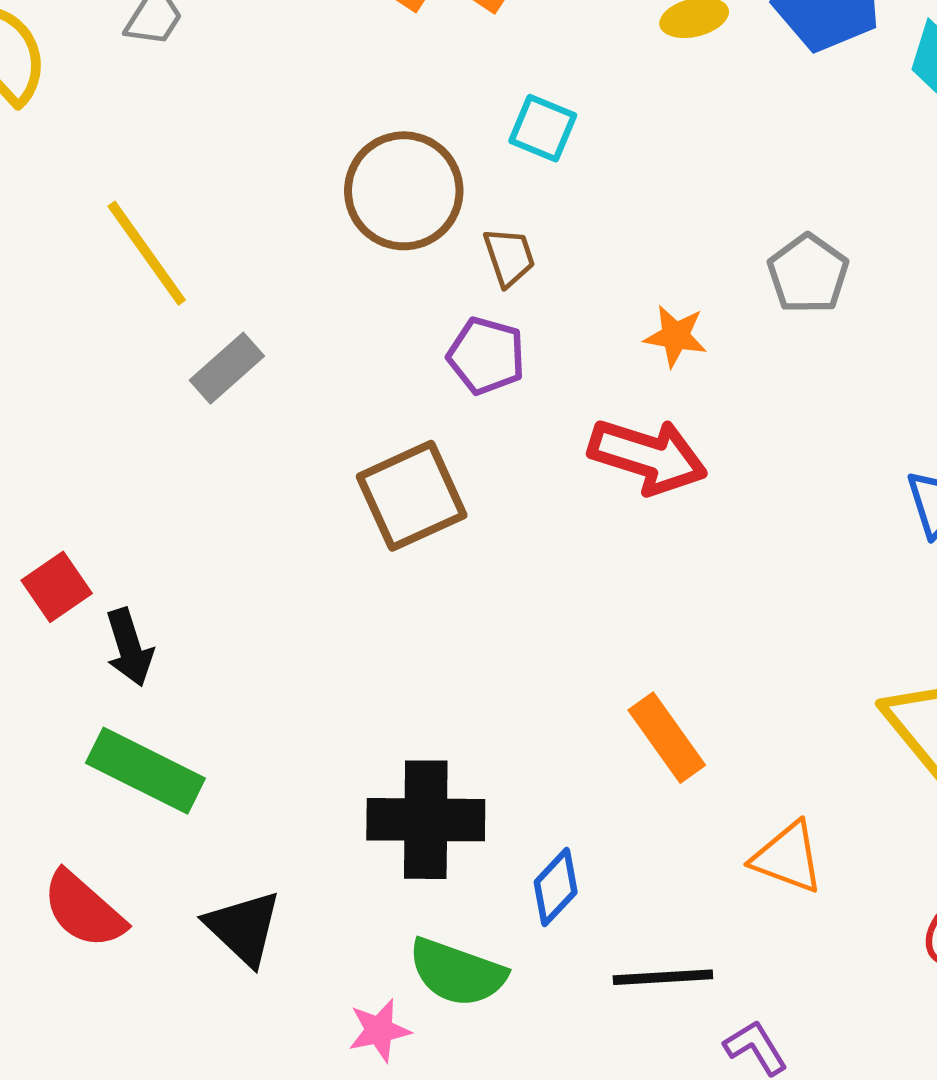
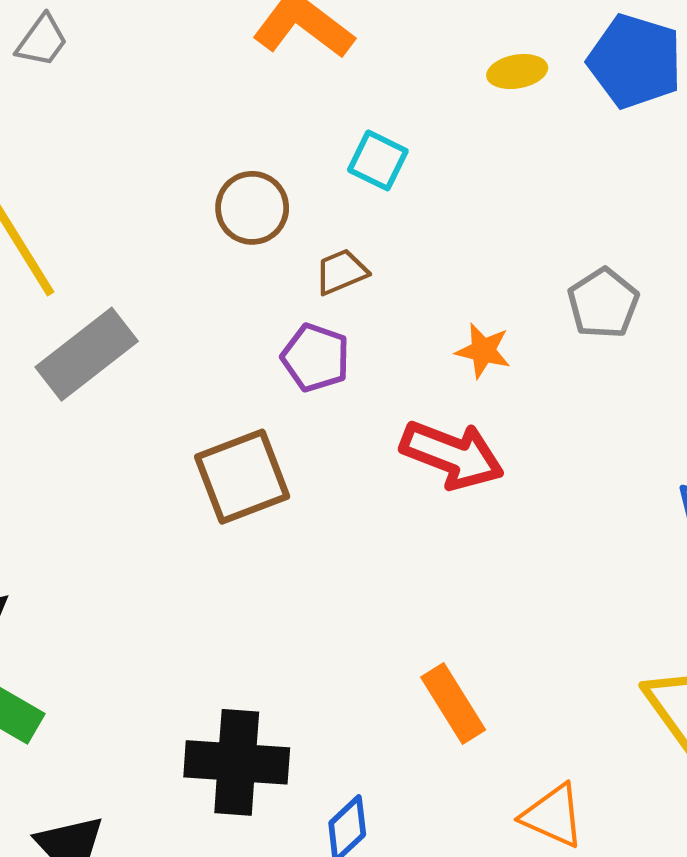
brown circle: (404, 191) -> (252, 208), size x0.7
brown trapezoid: (509, 257) -> (341, 272), turned -98
gray rectangle: (227, 368) -> (87, 354), size x1.5

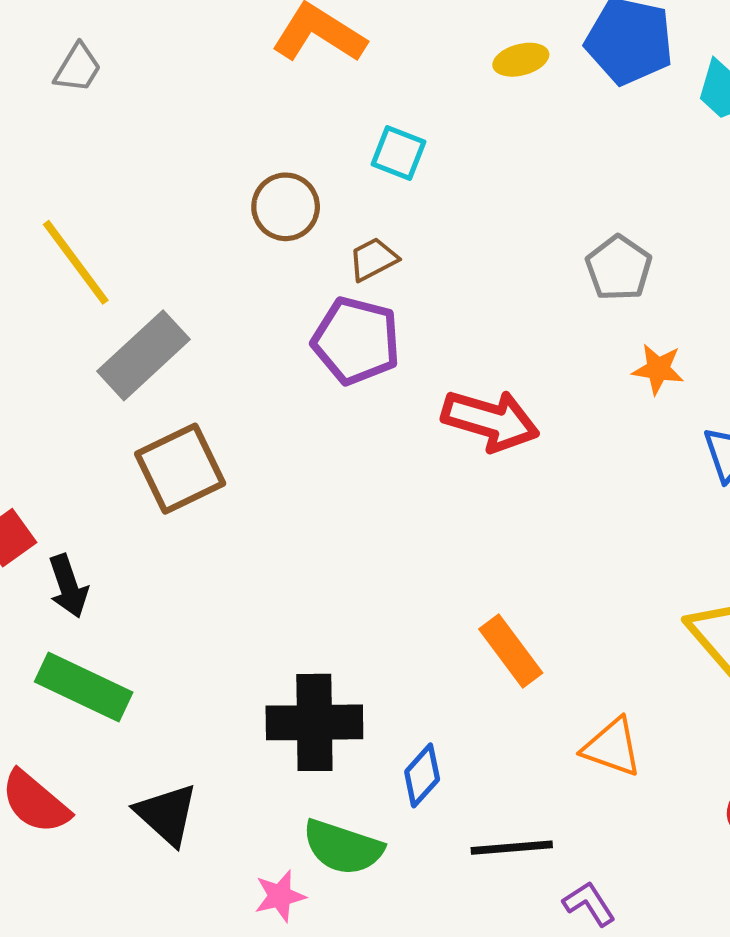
orange star: (483, 351) -> (658, 369), moved
purple pentagon: (316, 358) -> (356, 341), size x1.4
brown square: (242, 477) -> (180, 469), moved

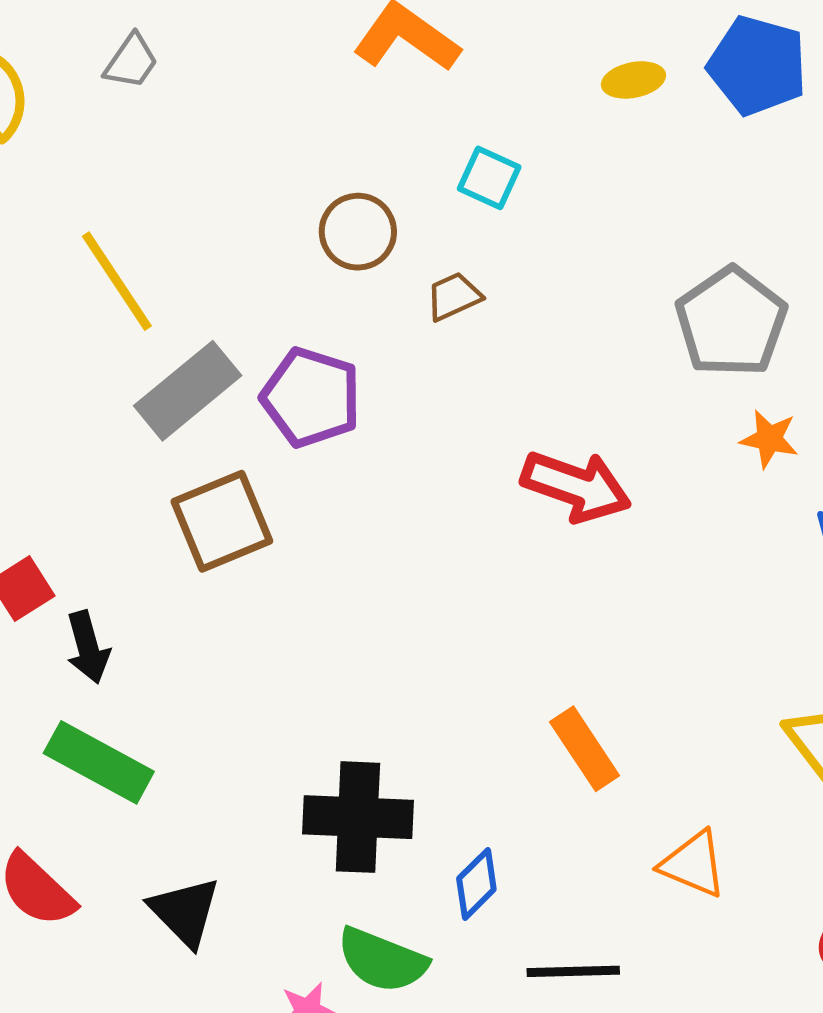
gray pentagon: (619, 268) -> (731, 322), size x1.5
purple pentagon: (356, 341) -> (311, 397), moved

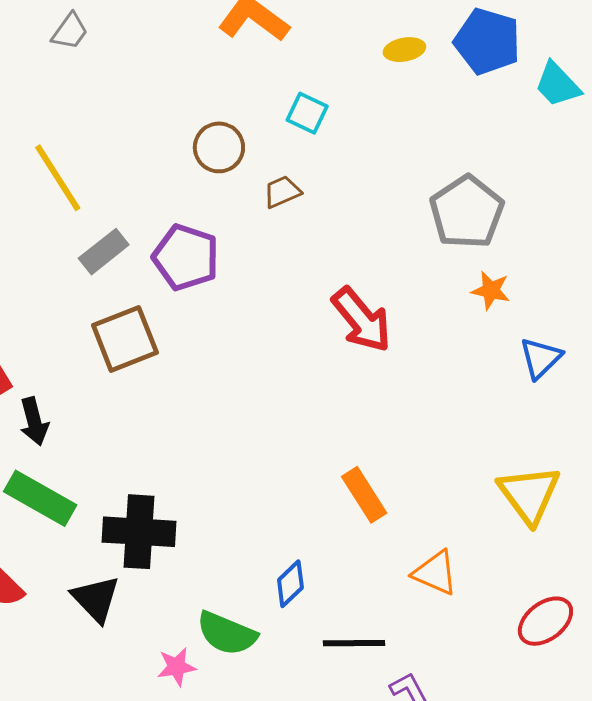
gray rectangle: (188, 391) -> (104, 252), size x0.7
red arrow: (576, 486) -> (362, 320), turned 30
black cross: (358, 817) -> (139, 532), moved

